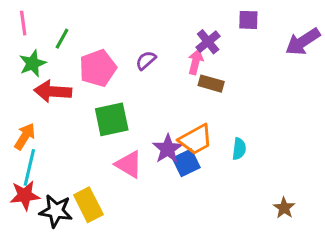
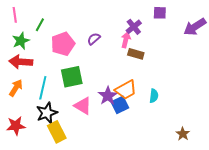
red arrow: (53, 91) -> (21, 62), moved
cyan line: (29, 167) -> (43, 88), moved
black star: (56, 211) -> (47, 113), moved, turned -30

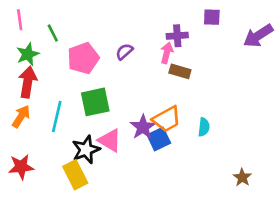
green line: (40, 25) -> (53, 33), turned -56
purple cross: (134, 27) -> (177, 36), turned 35
red arrow: (21, 62) -> (28, 82), turned 95
black star: (47, 113) -> (86, 150), moved

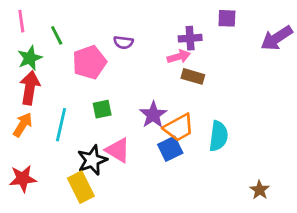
purple semicircle: (124, 52) -> (123, 42), moved, turned -132
pink arrow: (167, 53) -> (179, 57), turned 60
green square: (95, 102) -> (102, 109), size x0.6
purple star: (143, 127) -> (153, 115), moved
cyan semicircle: (204, 127) -> (218, 136), size x1.5

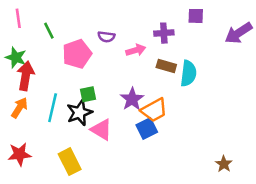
pink arrow: (179, 57) -> (136, 50), moved
green star: (30, 58) -> (16, 58), moved, turned -30
cyan semicircle: (218, 136) -> (188, 73), moved
black star: (92, 160) -> (79, 113), moved

